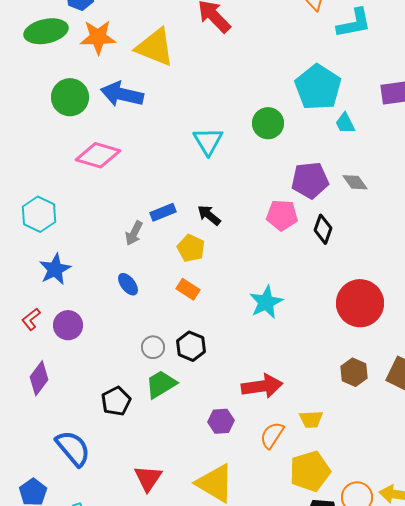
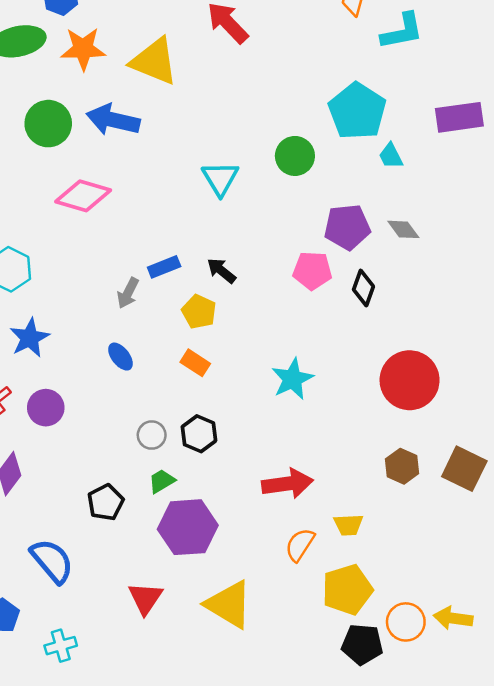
green trapezoid: (161, 384) -> (162, 481), size x0.7
purple hexagon: (221, 421) -> (188, 527), moved, size x1.8

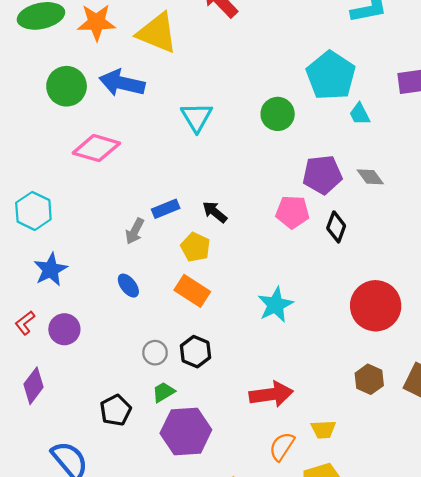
cyan triangle: (220, 178) -> (197, 117), moved
orange rectangle: (195, 363) -> (192, 291), size x1.4

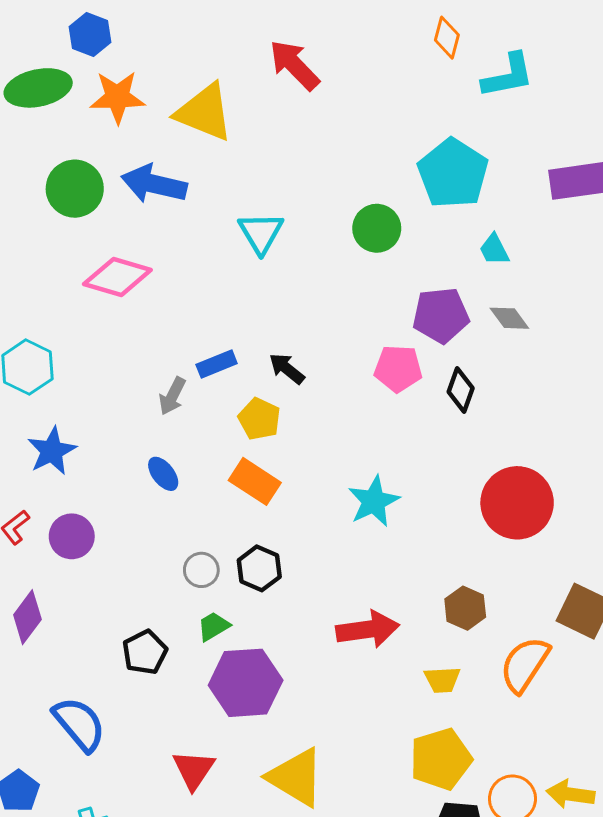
cyan trapezoid: (360, 114) -> (494, 250), moved
brown hexagon: (369, 379) -> (465, 608), moved
orange semicircle: (282, 446) -> (525, 664), moved, size x1.4

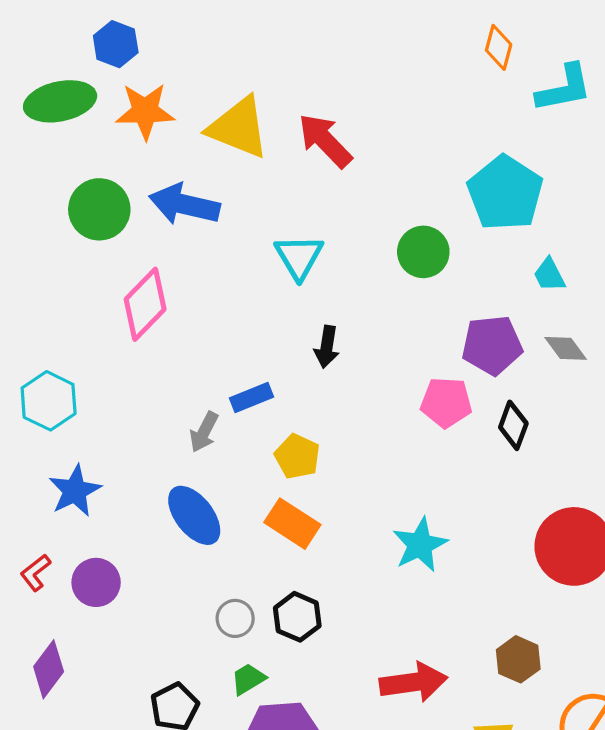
red arrow: (294, 65) -> (325, 141), moved
pink diamond: (117, 277) -> (145, 304), turned -62
black arrow: (287, 369) -> (327, 347), moved, turned -120
blue ellipse: (163, 474) -> (194, 515), size x1.6

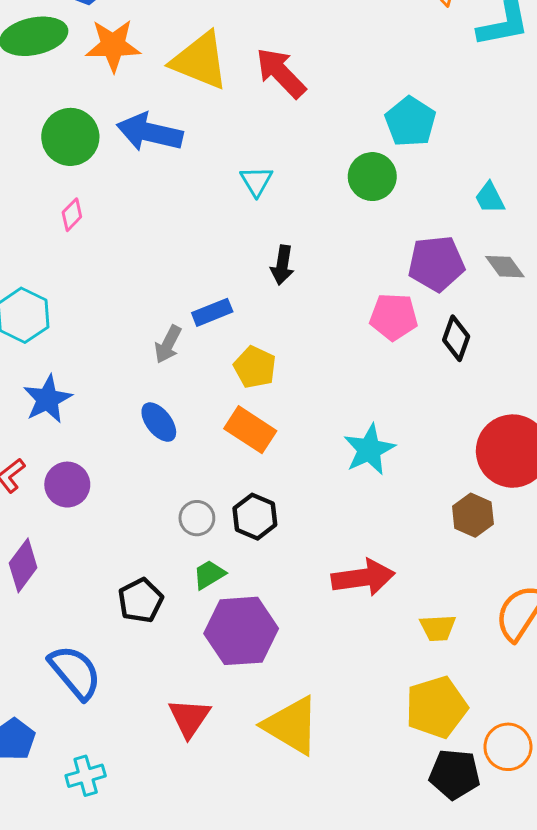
cyan pentagon: (505, 193) -> (410, 122), moved, size x0.7
cyan triangle: (299, 257) -> (256, 181), size x0.7
pink diamond: (145, 304) -> (72, 215), moved, size x0.5
blue ellipse: (194, 515) -> (159, 422), size x0.7
brown hexagon: (518, 659) -> (473, 515), moved

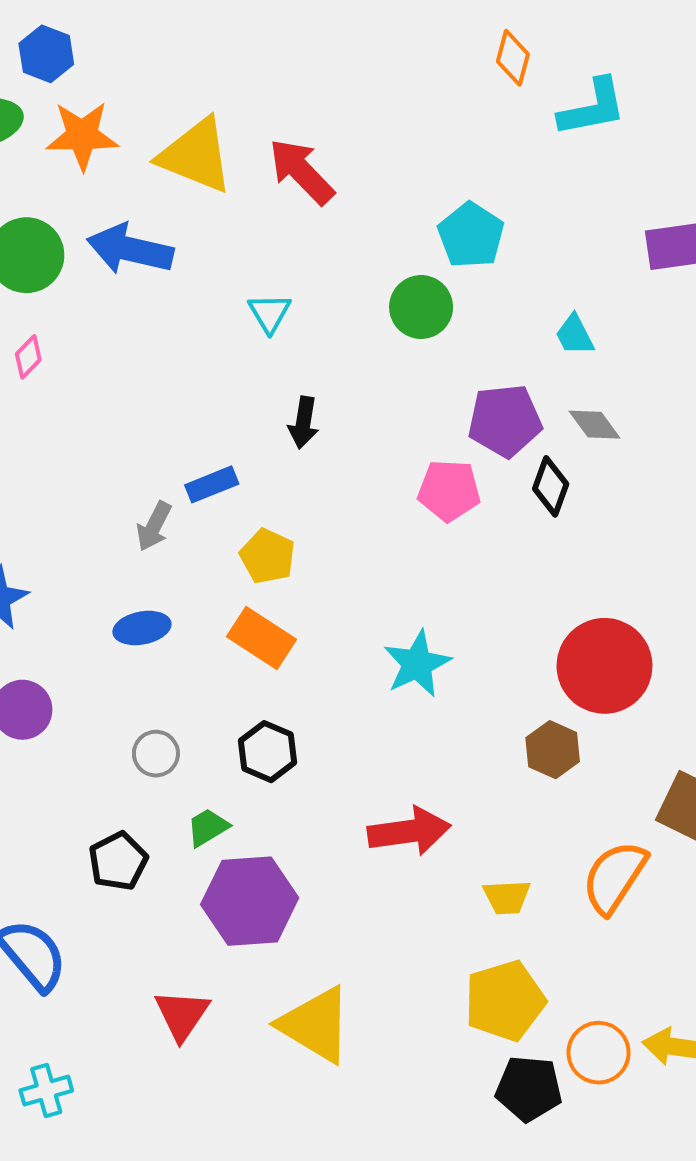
black diamond: (456, 338) -> (551, 486), moved
blue ellipse: (159, 422) -> (142, 628), turned -63
gray circle: (197, 518) -> (156, 754), moved

